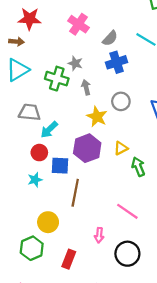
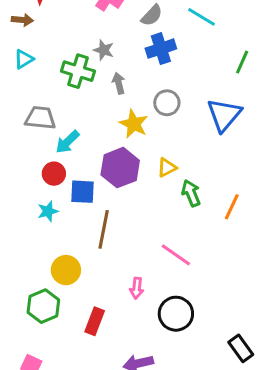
cyan triangle: (18, 70) -> (24, 59), size x0.6

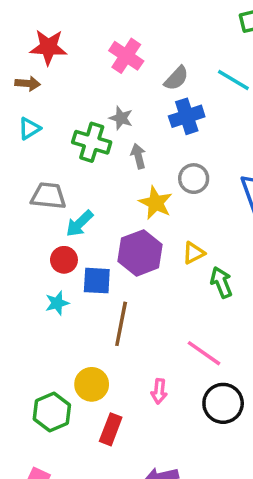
yellow circle: (66, 270) -> (92, 384), moved
black circle: (176, 314) -> (223, 403), moved

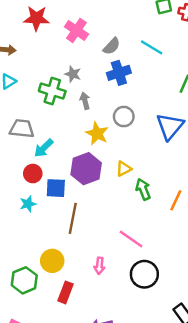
red star: (48, 47) -> (36, 18), moved

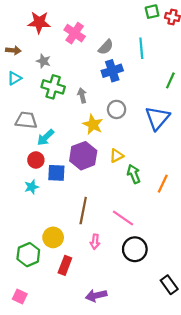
cyan line: (152, 47) -> (141, 48), turned 54
gray star: (73, 74) -> (43, 61), moved
brown line: (73, 218) -> (83, 211), moved

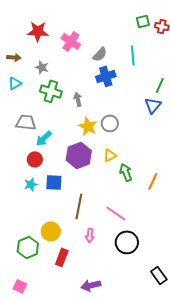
gray circle: (117, 109) -> (110, 123), moved
blue triangle: (157, 118) -> (153, 105), moved, size x0.7
blue square: (56, 173) -> (54, 182), moved

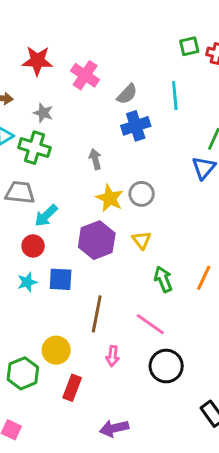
green cross: (51, 91) -> (34, 148), moved
yellow triangle: (110, 155) -> (142, 240), turned -40
green arrow: (126, 172) -> (163, 279), moved

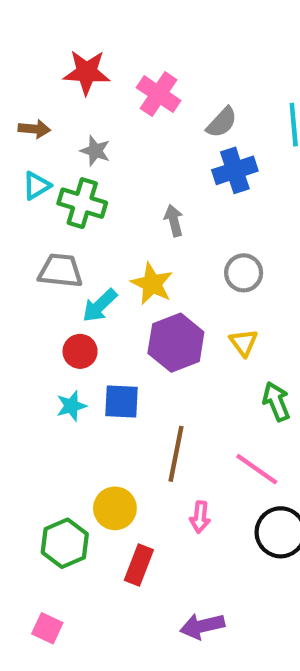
yellow star: (110, 198) -> (152, 284), moved

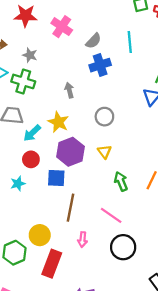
red circle: (80, 351) -> (31, 159), moved
blue square: (121, 401) -> (56, 178), moved
red rectangle: (139, 565) -> (52, 264), size x1.4

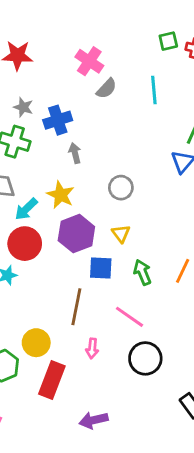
pink cross: (62, 27) -> (89, 61), moved
blue cross: (100, 65) -> (58, 120), moved
red circle: (31, 159) -> (25, 244), size x1.5
blue square: (56, 178) -> (101, 268), moved

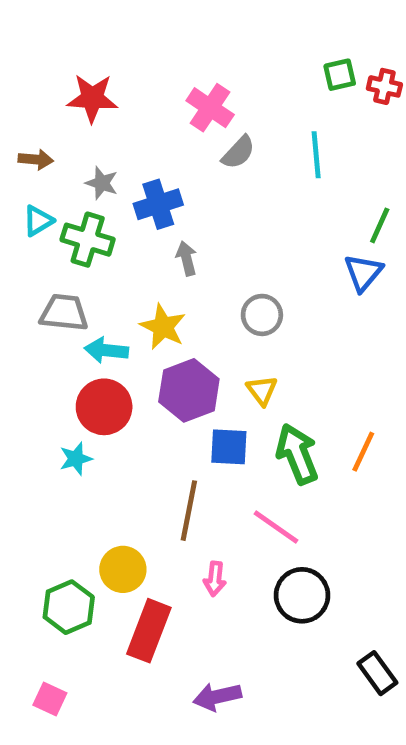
cyan arrow: (26, 209) -> (106, 350), turned 50
green arrow: (142, 272) -> (297, 454), size x1.4

